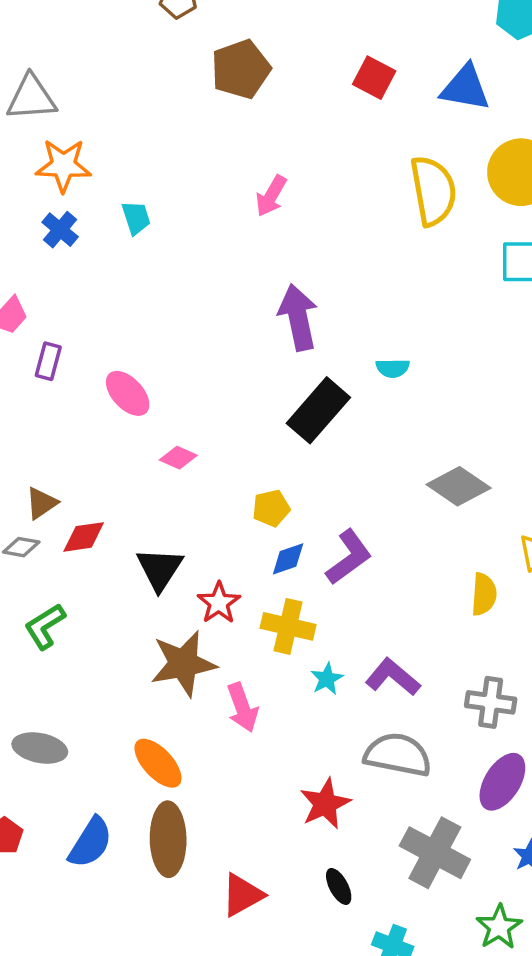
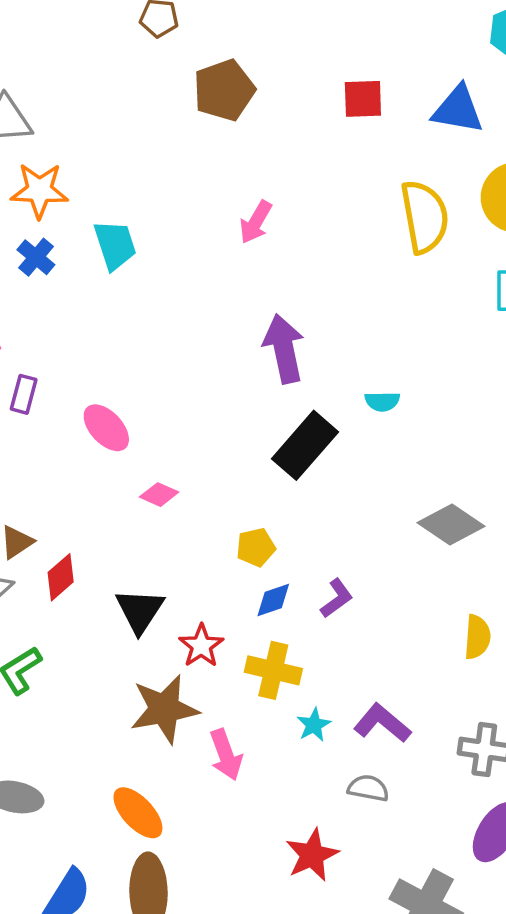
red square: (374, 78) -> (363, 99), turned -30
cyan trapezoid: (136, 218) -> (115, 245), size x1.4
red diamond: (84, 537) -> (61, 577), turned -33
purple L-shape: (349, 557) -> (337, 598), size x0.7
gray semicircle: (398, 755) -> (368, 788), moved, size x0.6

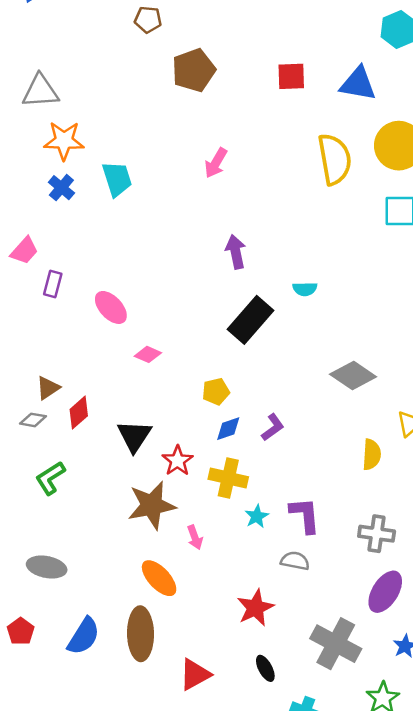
purple arrow: (284, 349) -> (236, 252), size x0.7
purple L-shape: (382, 723) -> (305, 515), turned 45
pink arrow: (226, 755) -> (195, 537), size x0.7
orange ellipse: (138, 813) -> (159, 578), moved

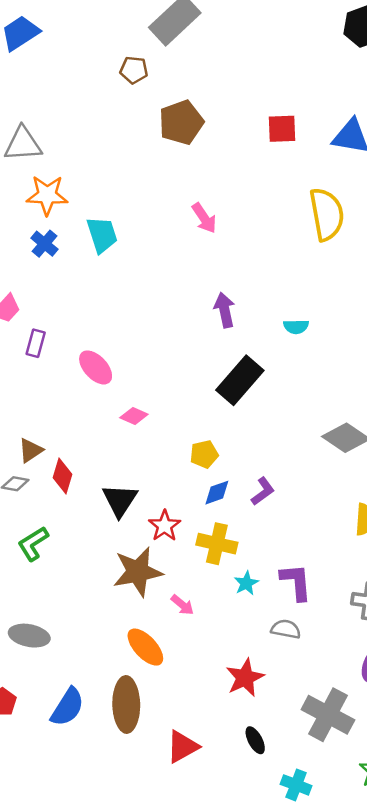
pink arrow: (216, 163) -> (204, 218), turned -64
cyan semicircle: (305, 289) -> (296, 327), moved
red diamond: (79, 413) -> (62, 476), turned -32
pink arrow: (195, 537) -> (182, 605), turned -30

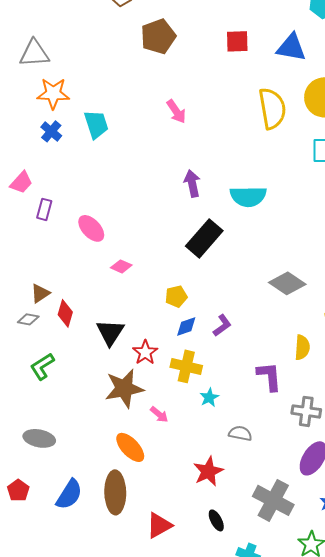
cyan semicircle: (296, 327) -> (248, 196), size x1.8
purple L-shape: (296, 582) -> (269, 376), moved

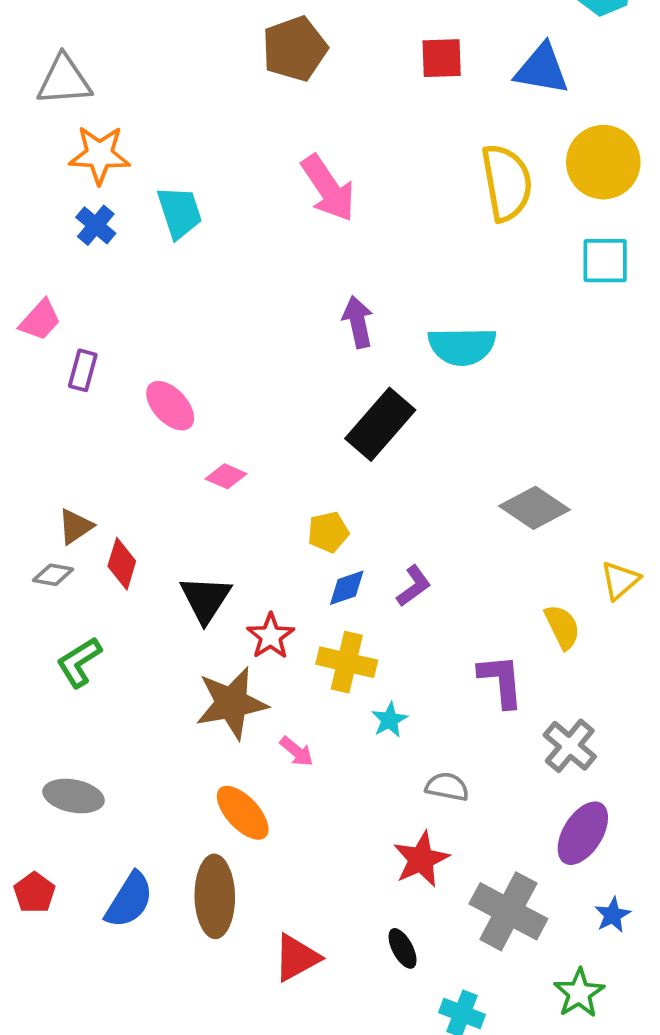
pink arrow: (176, 111) -> (328, 188), size x1.5
yellow semicircle: (302, 347) -> (562, 627), turned -30
gray cross: (306, 411) -> (570, 746), turned 32
red star: (208, 471) -> (421, 859), moved

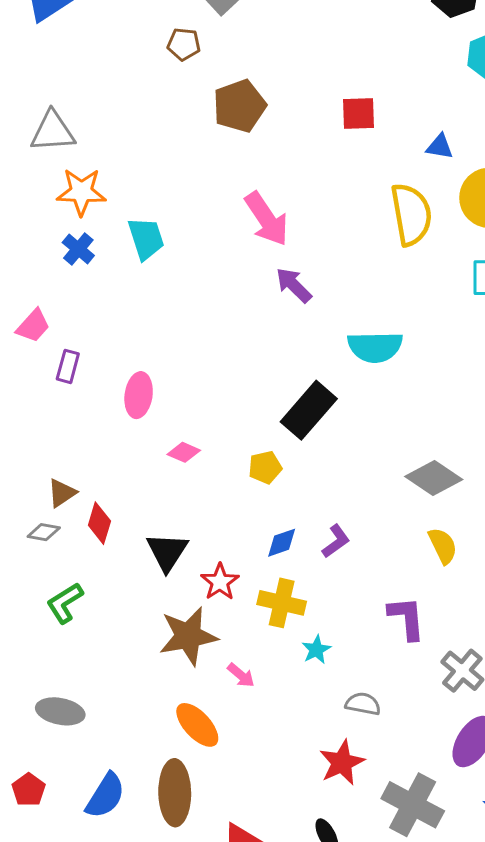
blue triangle: (542, 69) -> (440, 147), moved, size x0.6
purple arrow: (358, 322) -> (294, 285), moved, turned -33
pink ellipse: (170, 406) -> (139, 395), turned 51
yellow pentagon: (328, 532) -> (265, 467), moved
yellow semicircle: (562, 627) -> (443, 546), moved

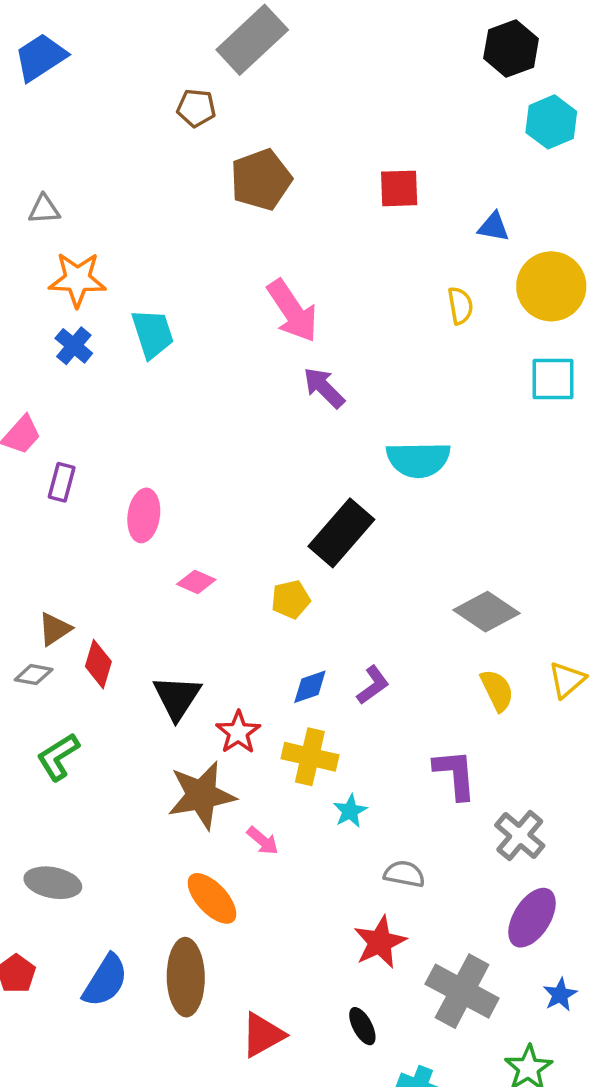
gray triangle: (53, 132) -> (44, 209), size x0.6
yellow semicircle: (411, 214) -> (460, 306), size x0.5

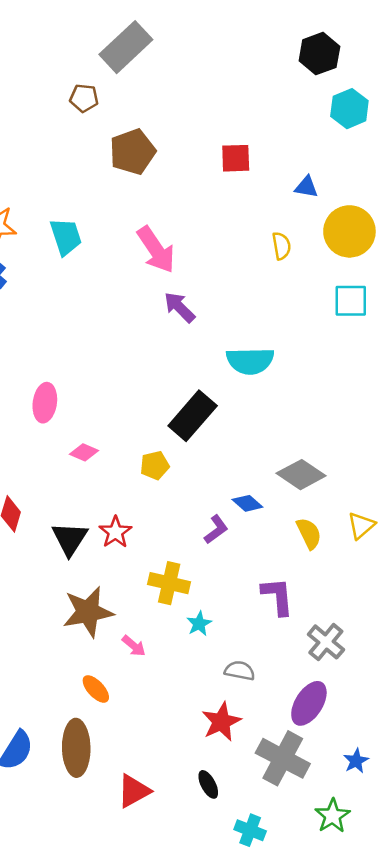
cyan trapezoid: (153, 334) -> (66, 237), moved
blue diamond: (310, 687) -> (247, 503), moved, turned 60
red star: (238, 732) -> (115, 532), moved
orange ellipse: (212, 898) -> (96, 689), size x0.7
purple ellipse: (532, 918) -> (309, 703), moved

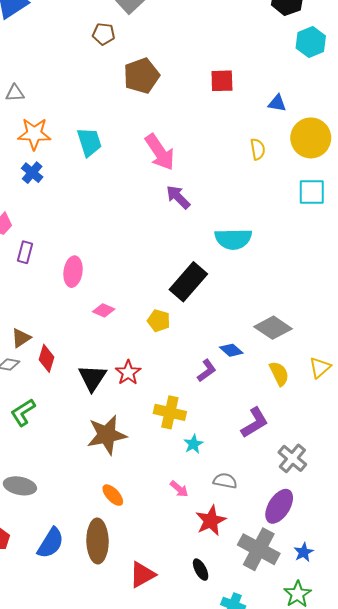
yellow pentagon: (155, 465) -> (159, 321), turned 30
purple L-shape: (278, 596) -> (255, 423), turned 64
pink arrow: (134, 646) -> (179, 489), moved
blue star: (356, 761) -> (304, 552), moved

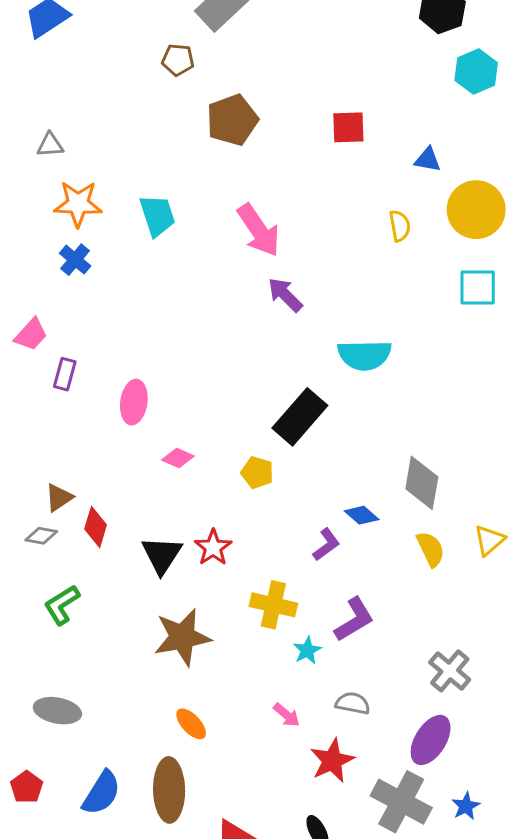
gray diamond: (273, 328) -> (422, 483), turned 66
purple L-shape: (255, 423) -> (354, 620), moved

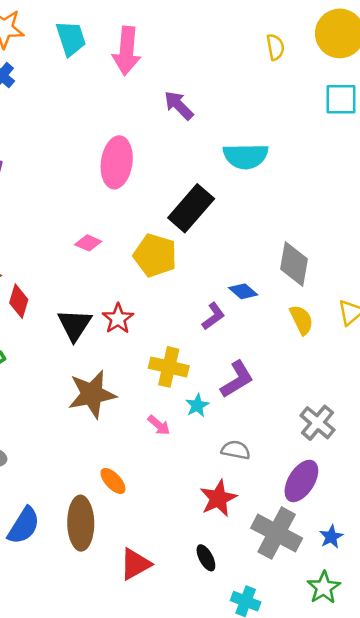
pink arrow: (259, 230) -> (127, 51), moved, turned 39
pink ellipse: (134, 402) -> (117, 162), moved, size x1.4
yellow pentagon: (257, 473) -> (155, 255), size x1.6
pink arrow: (287, 715) -> (159, 425), moved
orange ellipse: (191, 724) -> (113, 481), moved

